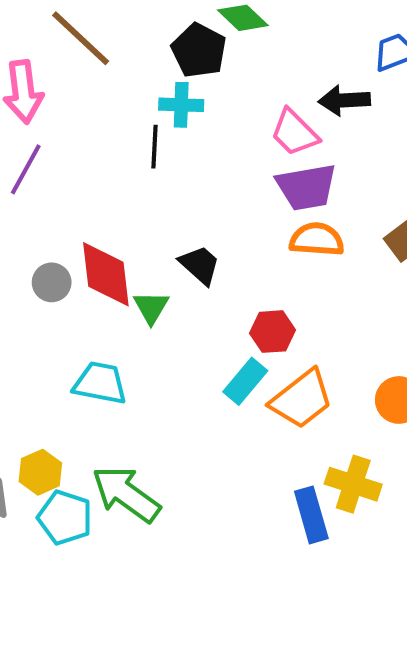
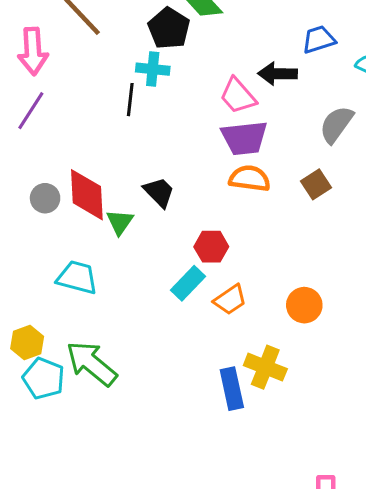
orange trapezoid: (302, 399) -> (230, 300), size x0.7

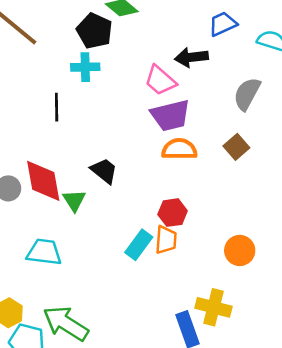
black line: (130, 100) -> (57, 107), moved
red hexagon: (211, 247) -> (173, 213), moved
orange trapezoid: (230, 300) -> (166, 240), moved, turned -44

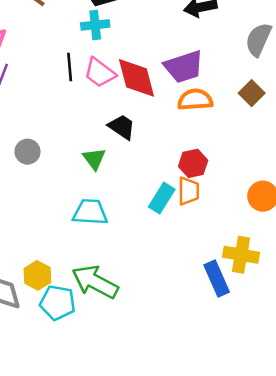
pink trapezoid: (160, 80) -> (100, 73), moved
red diamond: (43, 181) -> (136, 78), moved
cyan trapezoid: (44, 252) -> (90, 212), moved

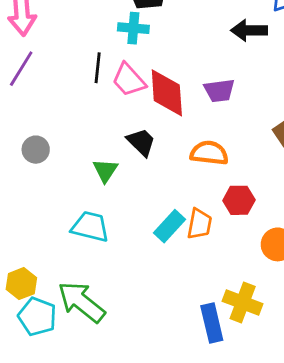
purple trapezoid: (184, 67) -> (219, 91), size x0.7
orange semicircle: (195, 100) -> (209, 153), moved
red hexagon: (193, 163) -> (239, 200), moved

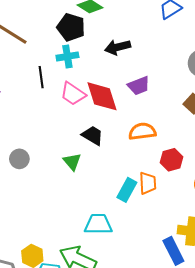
black arrow: (249, 30) -> (118, 47), moved
black line: (98, 68) -> (41, 77), moved
cyan trapezoid: (90, 227) -> (98, 224), moved

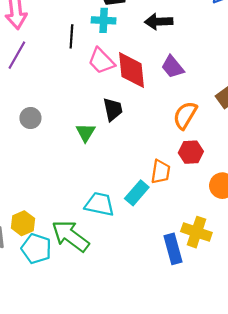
purple trapezoid: (139, 86) -> (173, 67), turned 60
orange semicircle: (142, 131) -> (185, 115), moved, turned -64
black trapezoid: (93, 136) -> (113, 109), turned 35
cyan rectangle: (127, 190) -> (137, 193), moved

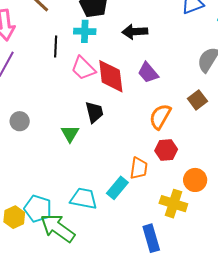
yellow cross: (196, 232) -> (173, 204), moved
cyan pentagon: (36, 249) -> (38, 209), moved

